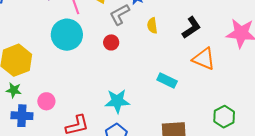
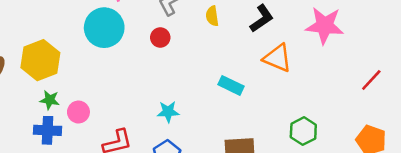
green star: (14, 90) -> (50, 100), moved
cyan star: (117, 101) -> (168, 112), size x0.7

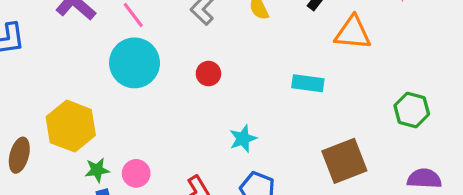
red circle: (160, 38) -> (208, 74), moved

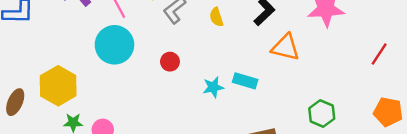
cyan star: (243, 139) -> (213, 87), moved

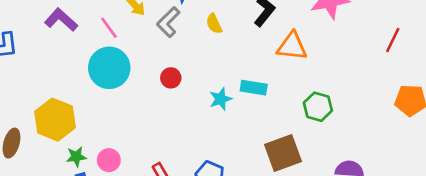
green hexagon: (322, 114) -> (318, 107), moved

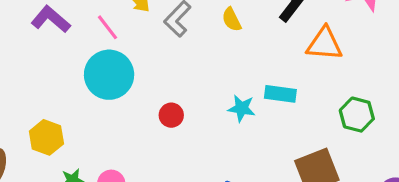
red circle: (171, 78) -> (171, 115), moved
cyan star: (221, 99) -> (242, 108), turned 30
yellow hexagon: (55, 120) -> (46, 137), size x0.7

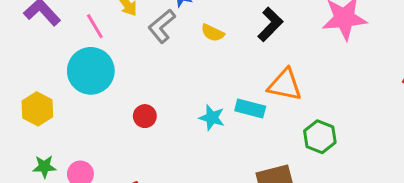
yellow semicircle: (232, 20) -> (213, 33), turned -45
orange triangle: (324, 44) -> (285, 85), moved
yellow hexagon: (46, 137) -> (37, 109), moved

